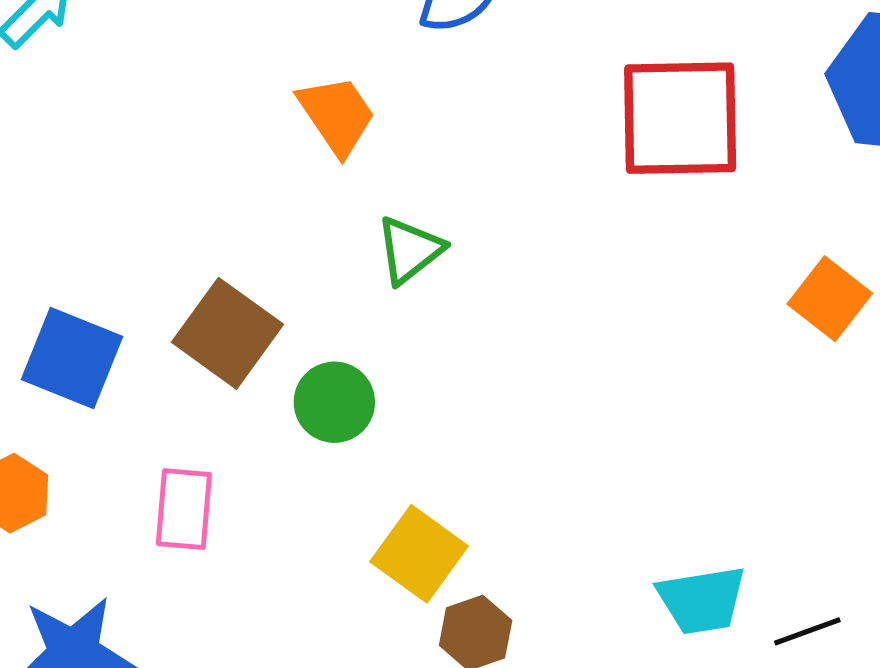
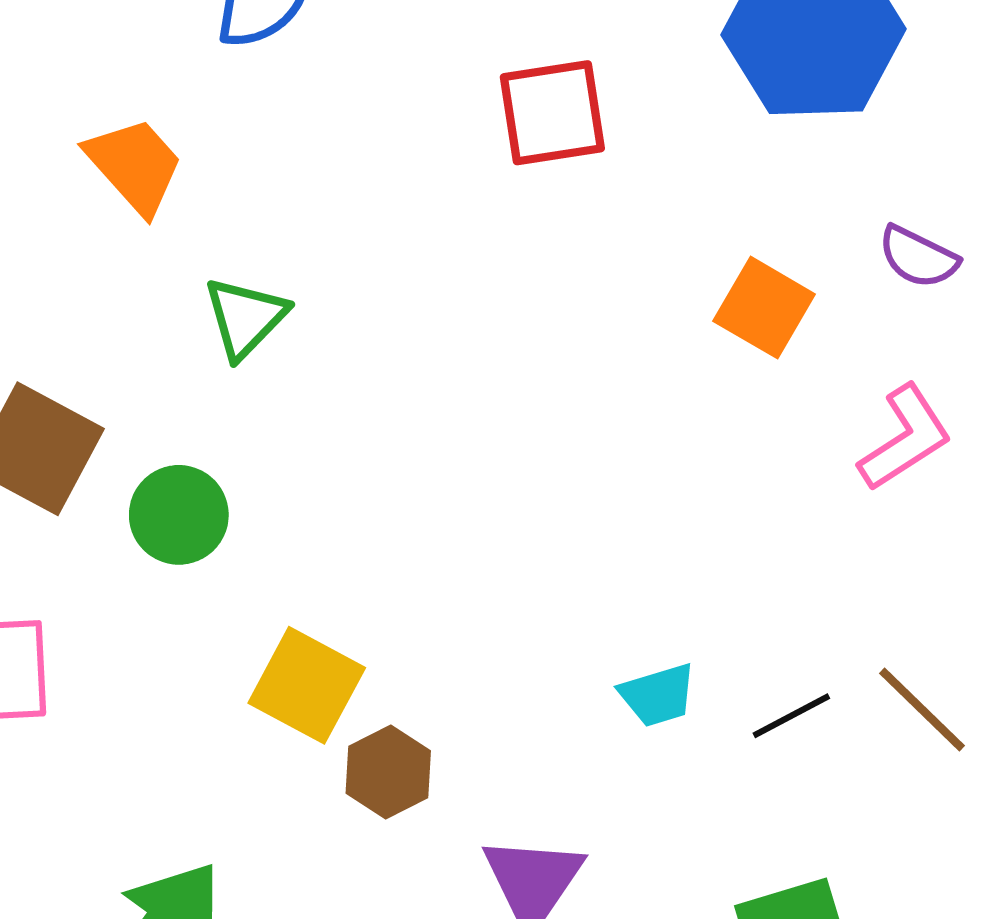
red square: (680, 118) -> (552, 113), size x0.7
cyan trapezoid: (702, 600) -> (658, 695), size x0.7

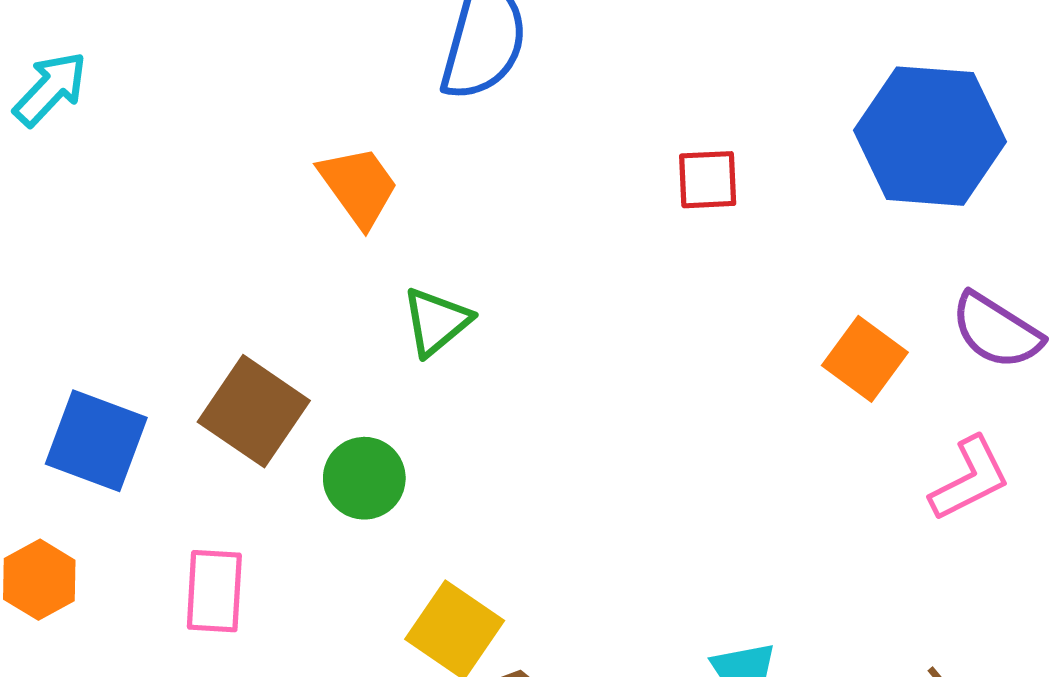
red square: (552, 113) -> (708, 180), size x0.7
purple semicircle: (918, 257) -> (996, 331), size x1.4

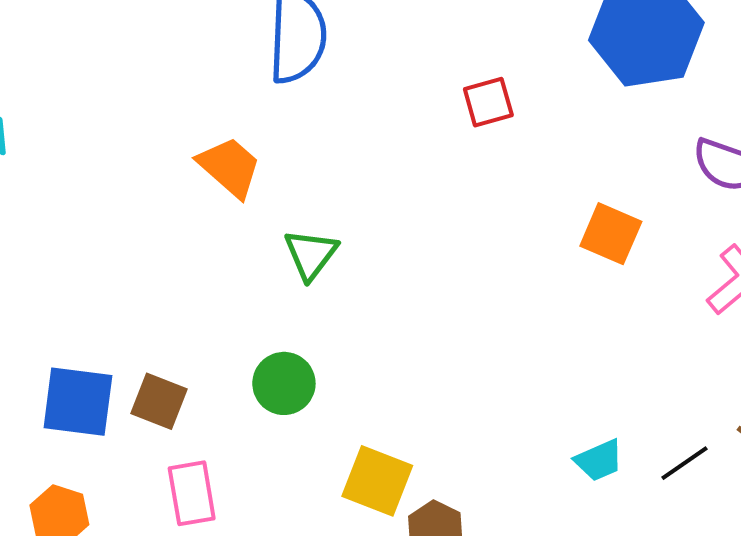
orange square: (865, 359) -> (611, 234), moved
brown square: (254, 411) -> (159, 401), moved, size x0.7

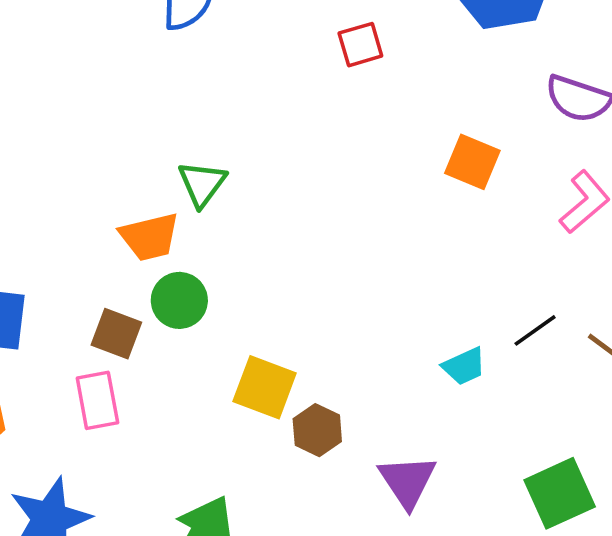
orange trapezoid: (230, 167) -> (150, 237), moved, turned 126
brown square: (159, 401) -> (116, 334), moved
black line: (684, 463) -> (535, 330), moved

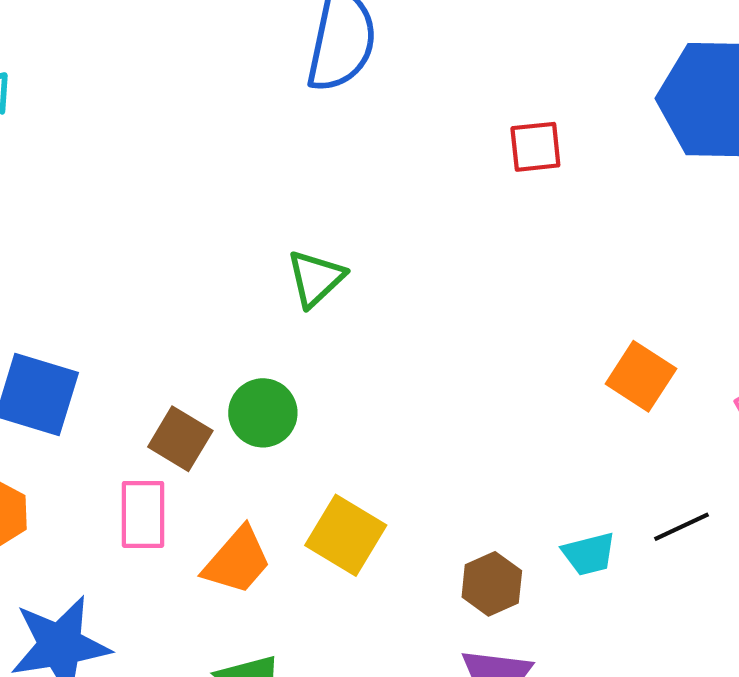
orange square: (472, 162) -> (641, 376), moved
orange trapezoid: (150, 237) -> (237, 561), moved, turned -46
brown hexagon: (317, 430) -> (492, 584), moved

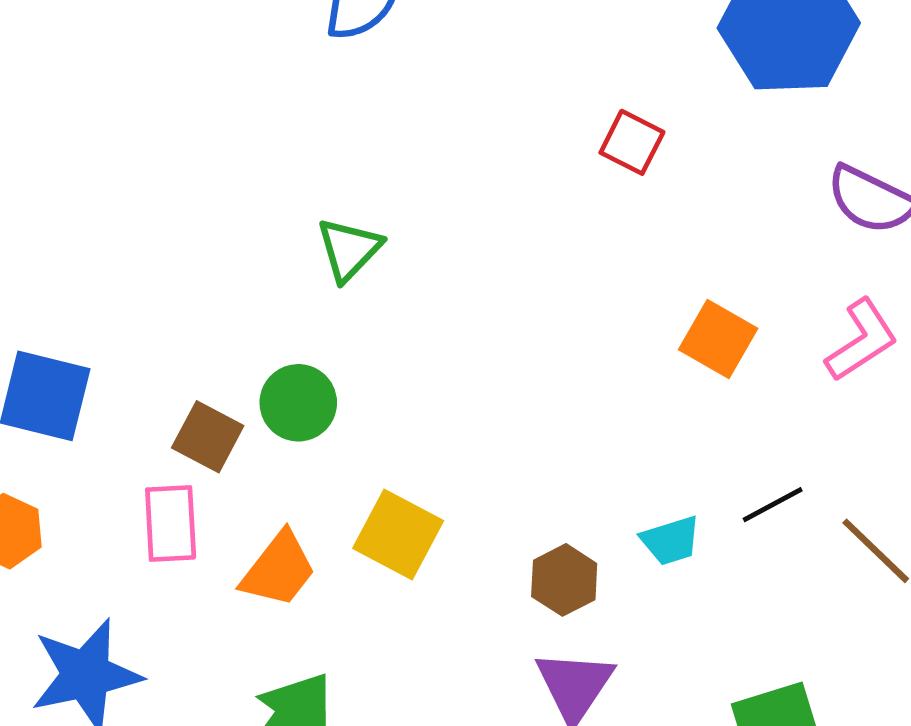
red square: (535, 147) -> (632, 142), moved, turned 36

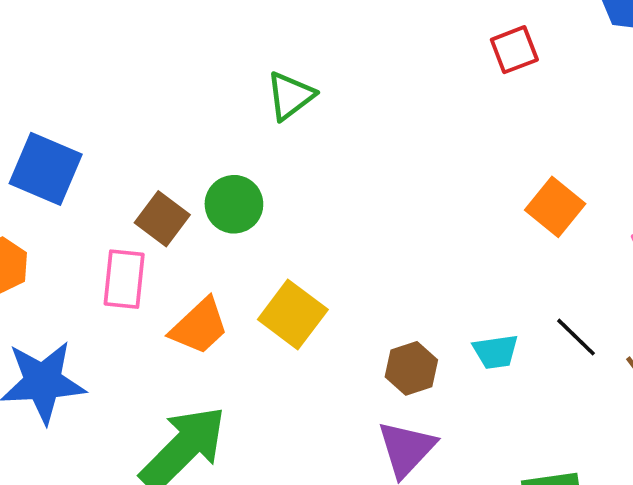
red square: (632, 142) -> (514, 50), turned 33
black line: (773, 505) -> (576, 337), turned 63

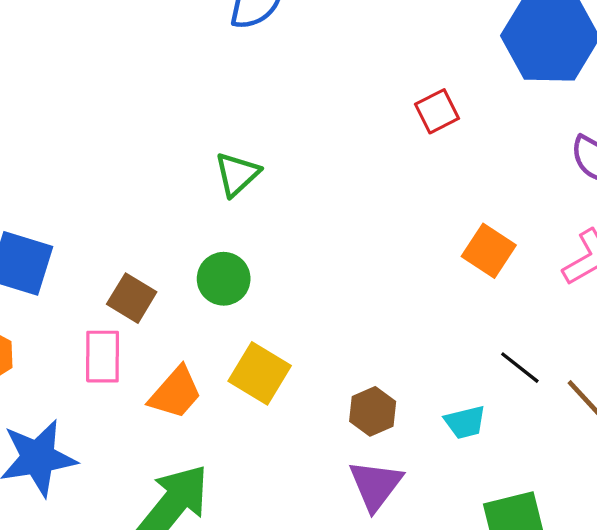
green circle: (234, 204) -> (224, 279), moved
cyan trapezoid: (496, 352) -> (465, 422), moved

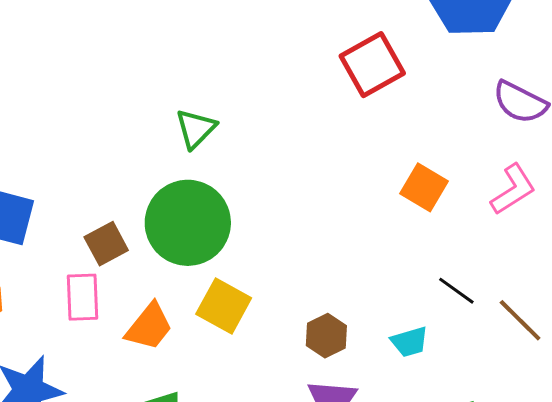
red square: (437, 111) -> (372, 65), size x1.6
green circle: (224, 279) -> (188, 223), size x1.8
brown square: (132, 298) -> (106, 244), turned 33

